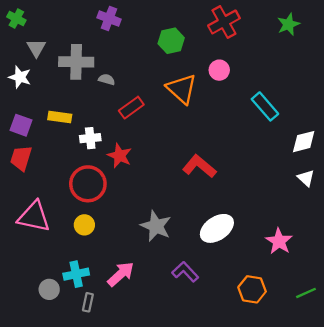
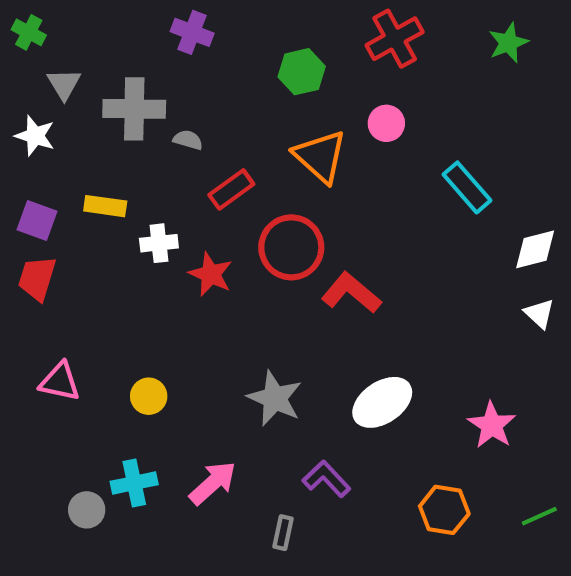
red circle: (88, 184) -> (291, 247), moved
pink triangle: (34, 217) -> (60, 382), size x0.7
gray rectangle: (88, 302) -> (283, 533), moved

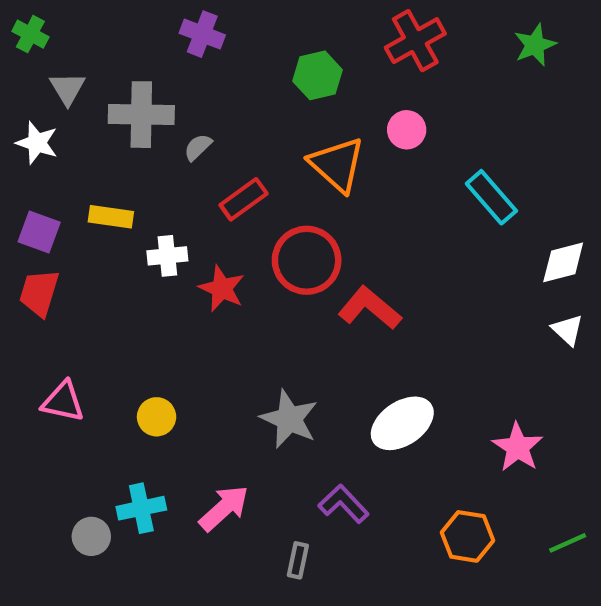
gray semicircle: (188, 140) -> (198, 147), turned -60

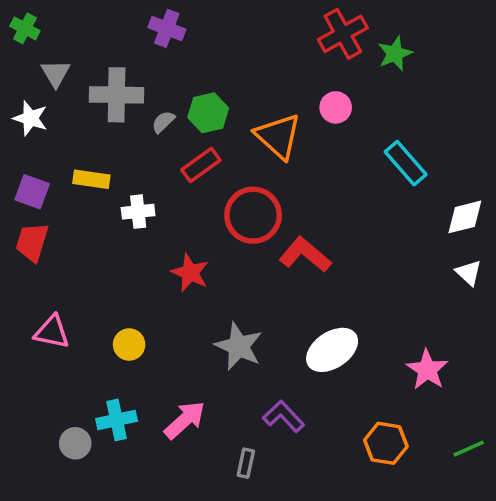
green star: (535, 45) -> (395, 54), moved
green hexagon: (317, 75) -> (208, 113), moved
red star: (222, 289) -> (190, 273), moved

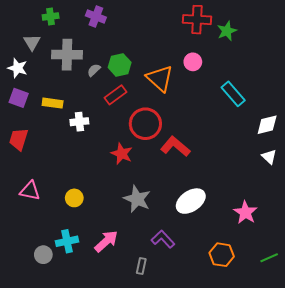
green cross: (25, 28) -> (51, 16), moved, turned -35
red cross: (343, 34) -> (197, 20), turned 32
purple square: (32, 192) -> (19, 98), moved
red star: (190, 273) -> (122, 154), moved

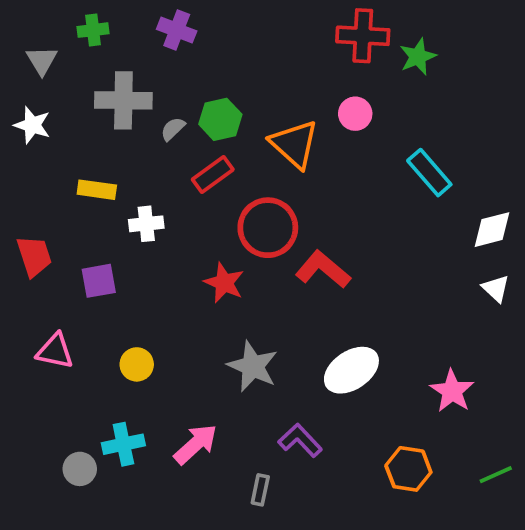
gray triangle: (32, 42) -> (42, 60), moved
purple square: (19, 98) -> (99, 281), moved, turned -30
red trapezoid: (19, 139) -> (34, 256), turned 145

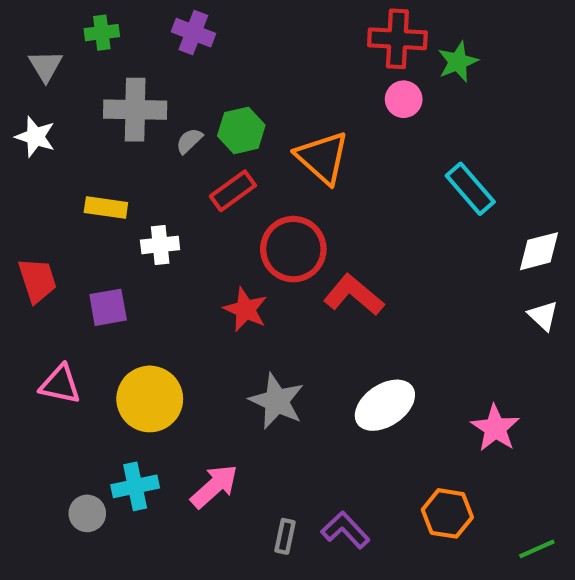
pink circle: (355, 114) -> (404, 99), moved
yellow circle: (137, 364) -> (150, 399), size x1.8
purple L-shape: (300, 440) -> (345, 530), moved
green line: (496, 475) -> (537, 549), moved

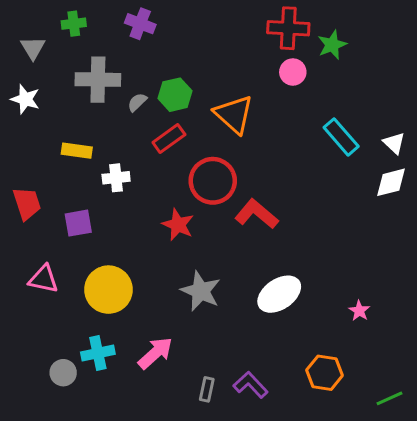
white triangle: (543, 316) -> (394, 143), moved
pink star: (495, 428) -> (359, 311), size x0.6

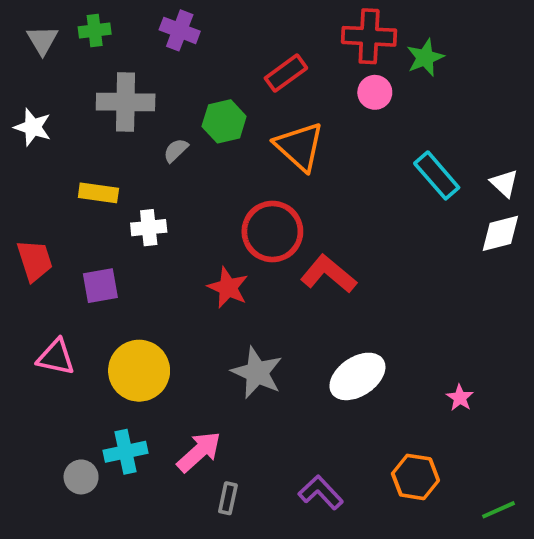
gray triangle: (33, 48) -> (42, 40), moved
gray semicircle: (137, 102) -> (176, 150), moved
red rectangle: (169, 138) -> (286, 73), moved
gray rectangle: (207, 389) -> (228, 498), moved

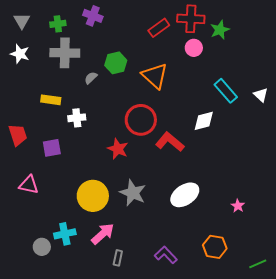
green cross: (95, 30) -> (58, 24), moved
red rectangle: (286, 73) -> (159, 28), moved
white star: (33, 127) -> (20, 54), moved
white diamond: (500, 233) -> (204, 121), moved
yellow circle: (139, 371) -> (93, 196), moved

